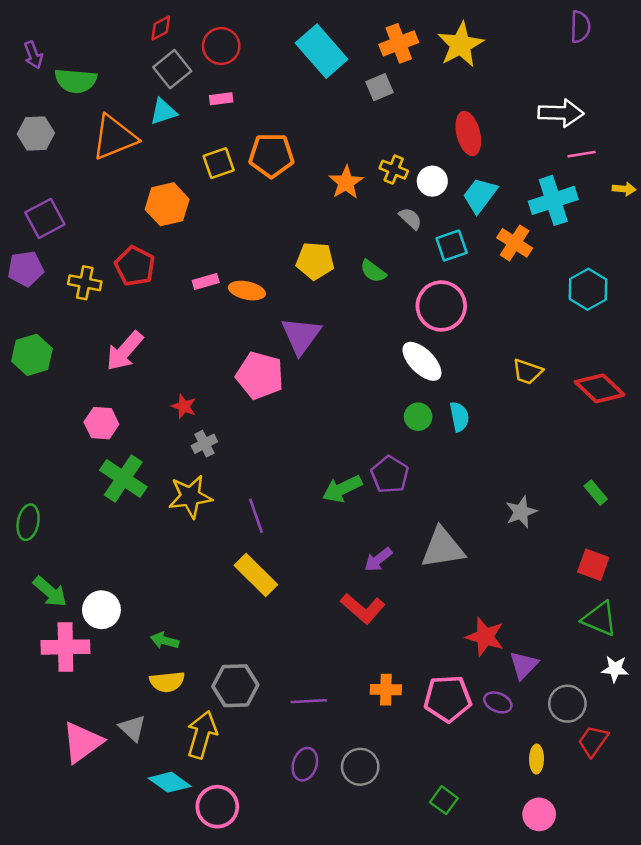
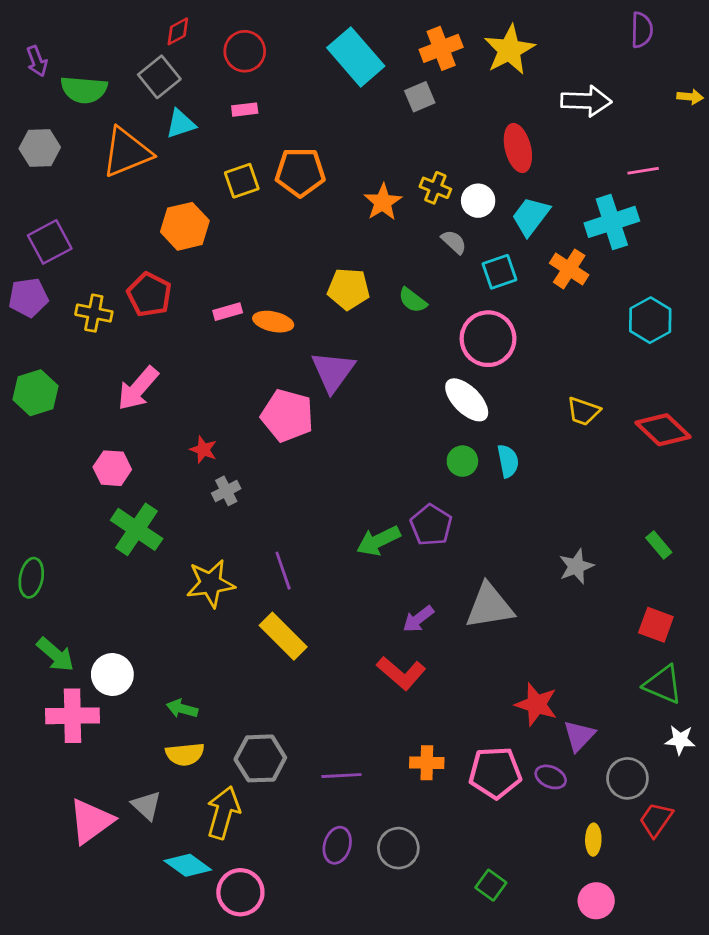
gray square: (172, 69) -> (159, 77), moved
white arrow: (561, 113) -> (586, 101), moved
yellow arrow: (624, 189) -> (690, 97), moved
yellow star: (190, 496) -> (211, 583), moved

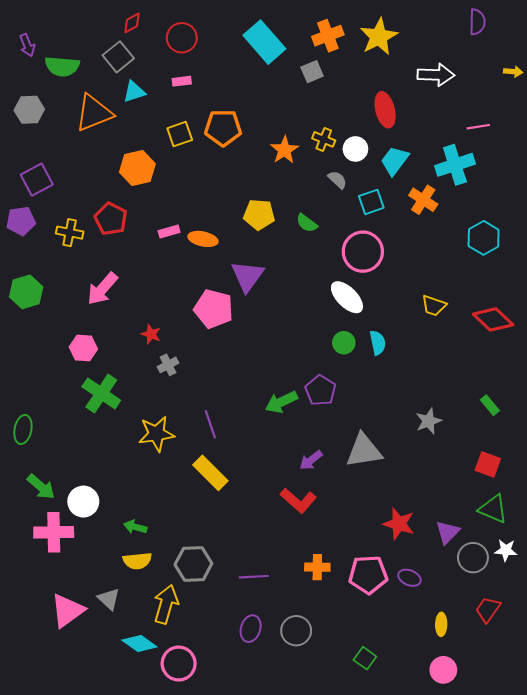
purple triangle: (579, 736) -> (448, 532), moved
gray circle: (627, 778) -> (473, 558), moved

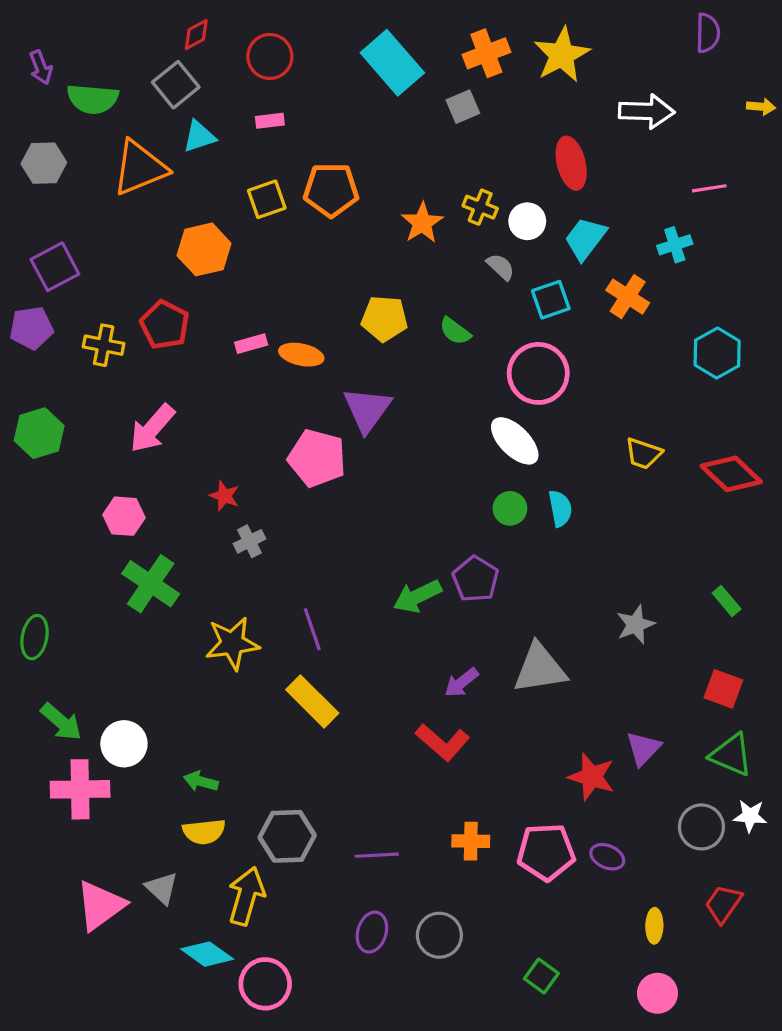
cyan cross: (455, 165) -> (675, 245), size x0.6
purple triangle: (448, 532) -> (643, 748), moved

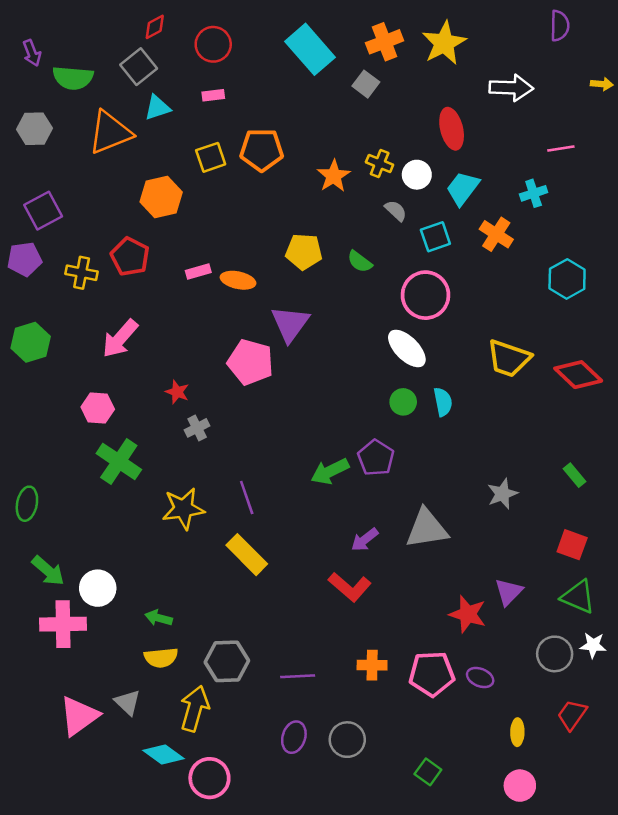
gray square: (463, 107) -> (366, 84), turned -30
yellow trapezoid: (643, 453) -> (509, 358), size x1.5

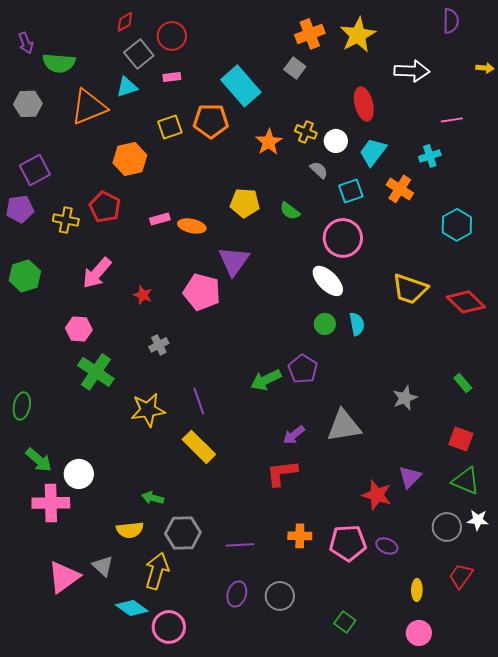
cyan rectangle: (310, 49) -> (241, 86), moved
gray square: (139, 67) -> (139, 54), moved
red star: (177, 392) -> (143, 295), moved
red L-shape: (350, 587) -> (282, 473), turned 132
green arrow: (159, 618) -> (153, 498), moved

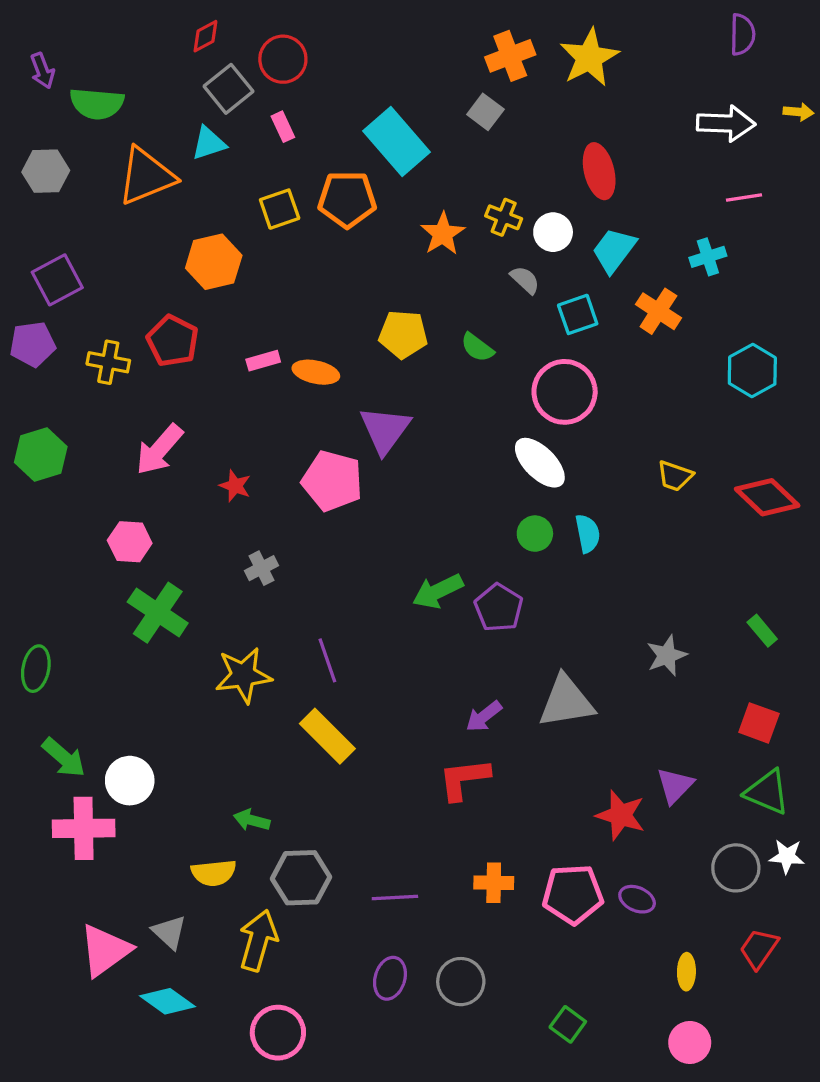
white arrow: (412, 71) -> (726, 123), moved
pink rectangle: (172, 77) -> (283, 127), turned 72
yellow trapezoid: (410, 289) -> (675, 476), size x0.6
green arrow: (266, 380) -> (438, 591), moved
cyan diamond: (132, 608) -> (168, 1001), moved

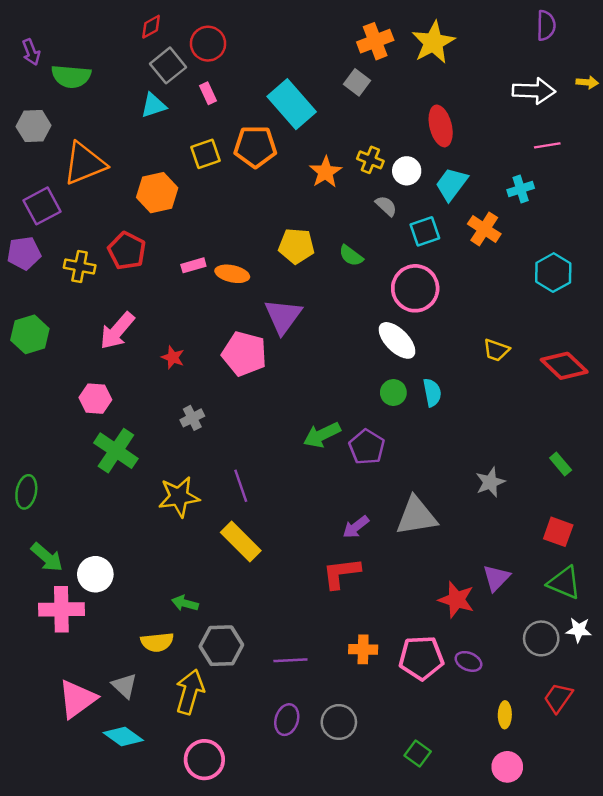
orange triangle: (146, 176) -> (84, 164), moved

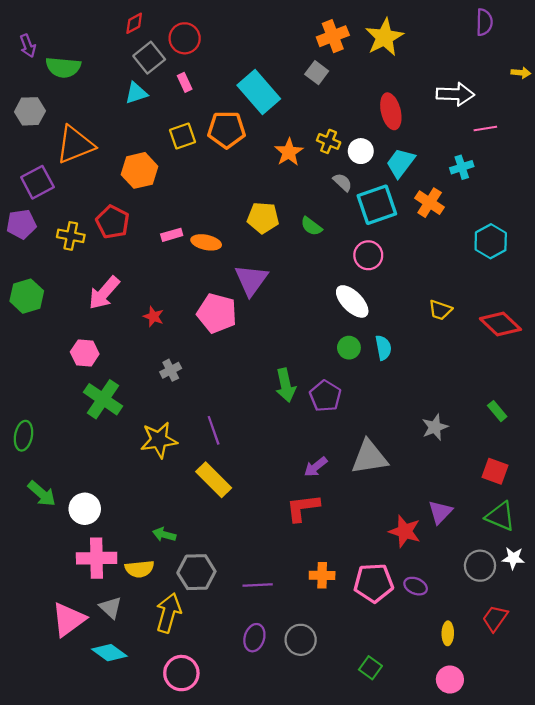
white arrow: (534, 91) -> (455, 94), moved
cyan square: (425, 231) -> (377, 205), size x1.5
pink circle: (415, 288) -> (368, 255), size x0.7
green arrow: (322, 435) -> (286, 385), turned -76
pink cross: (61, 609) -> (97, 558), moved

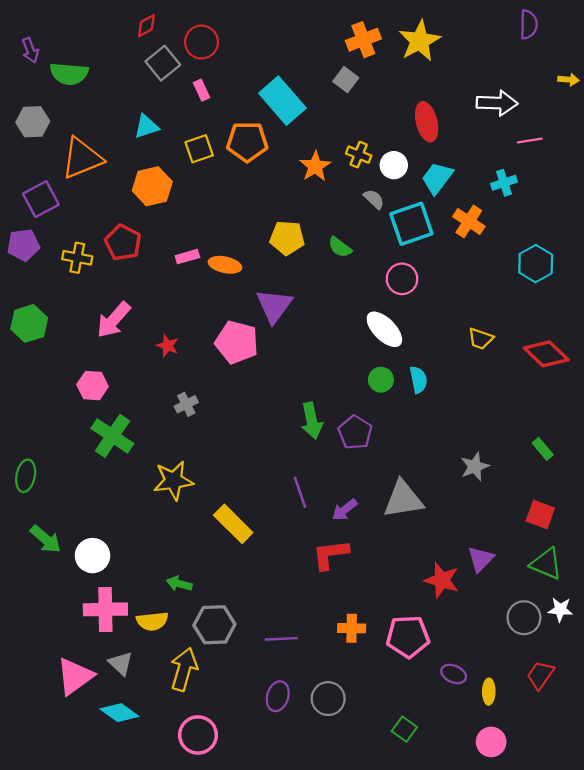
cyan triangle: (136, 93) -> (146, 126), moved
purple line: (214, 430) -> (300, 492), moved
purple ellipse: (416, 586) -> (454, 674), moved

